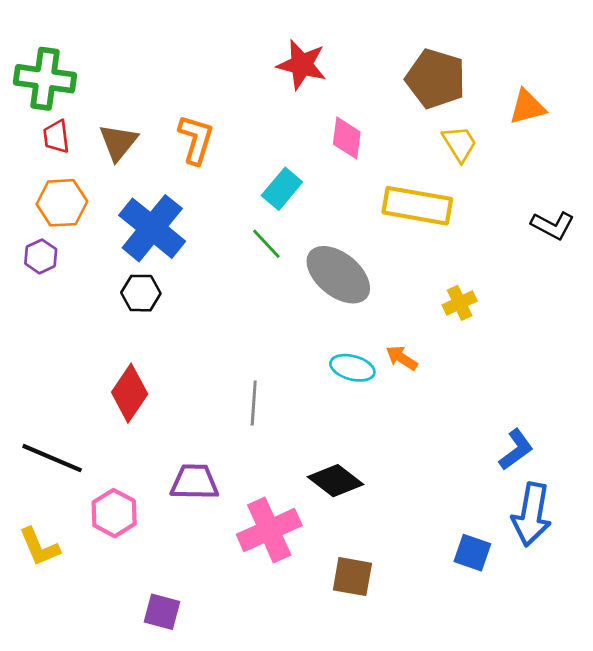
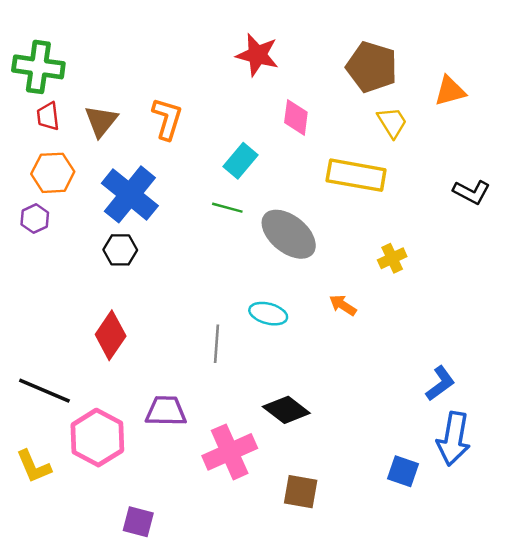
green line: (266, 244) -> (227, 208), turned -32
cyan ellipse: (352, 368) -> (268, 314), moved
pink hexagon: (114, 513) -> (97, 438), size x1.4

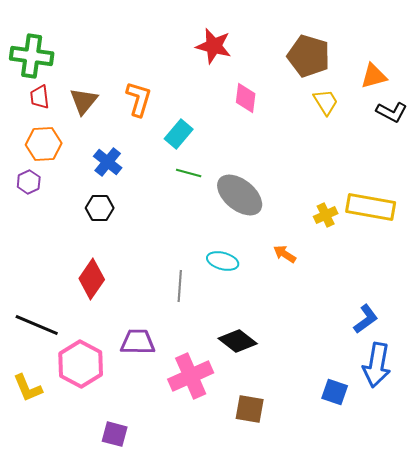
cyan rectangle: (241, 161) -> (179, 134), moved
yellow rectangle: (356, 175) -> (371, 207), moved
black L-shape: (472, 192) -> (392, 112), moved
blue cross: (130, 194) -> (108, 162), size x0.6

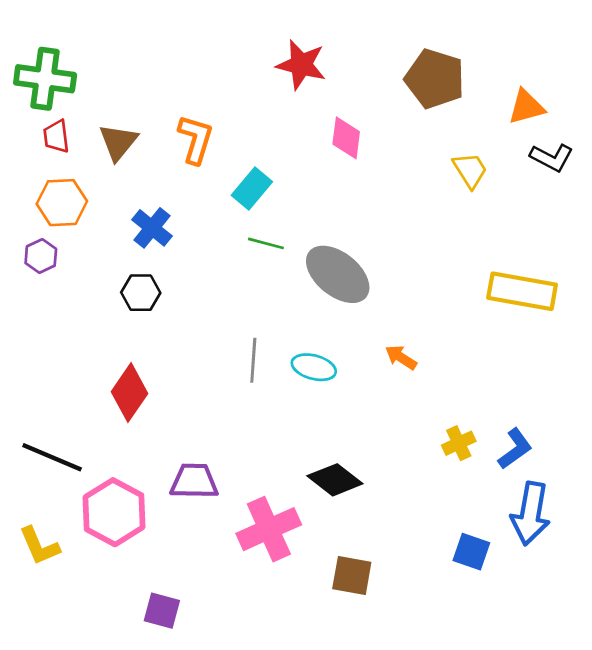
yellow trapezoid: (326, 102) -> (470, 170), moved
yellow cross: (326, 215) -> (459, 443), moved
gray line: (180, 286) -> (253, 360), moved

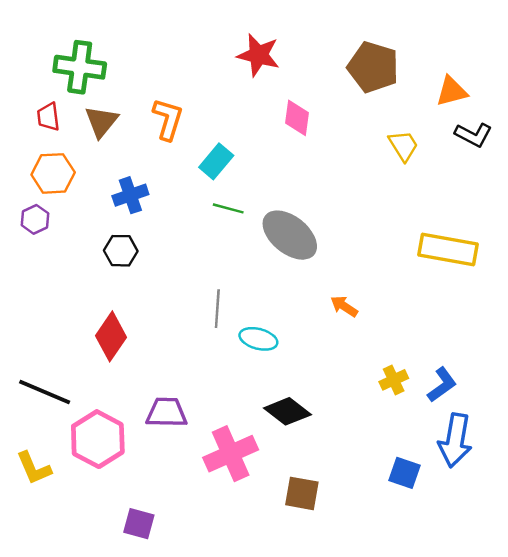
green cross: (45, 79) -> (80, 67), moved
blue cross: (152, 228) -> (130, 195), turned 32
cyan ellipse: (314, 367) -> (258, 339), moved

